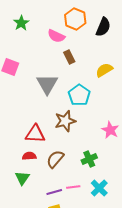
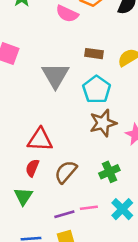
brown rectangle: (69, 57) -> (94, 54), moved, turned -56
brown star: (65, 121) -> (103, 123), moved
red semicircle: (29, 156) -> (32, 168), turned -64

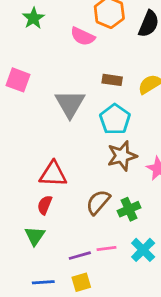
brown semicircle: (66, 172) -> (98, 202), moved

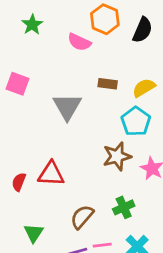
cyan pentagon: (115, 119) -> (136, 121), moved
brown semicircle: (98, 202) -> (82, 217), moved
red semicircle: (45, 205) -> (19, 182), moved

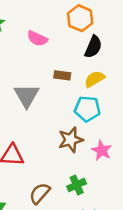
orange hexagon: (105, 19) -> (80, 18), moved
black semicircle: (143, 30) -> (93, 47), moved
cyan pentagon: (136, 121) -> (87, 109), turned -30

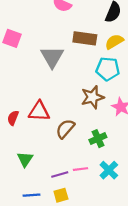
brown rectangle: (62, 75) -> (85, 38), size x1.5
brown semicircle: (40, 193) -> (65, 129), moved

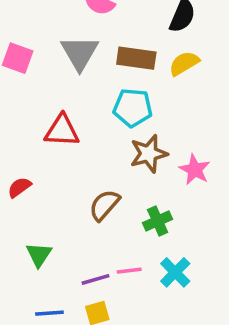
gray triangle: (52, 57) -> (80, 53), moved
cyan pentagon: (108, 69) -> (133, 108), moved
red triangle: (39, 111) -> (62, 131), moved
red semicircle: (13, 118) -> (19, 187), turned 32

